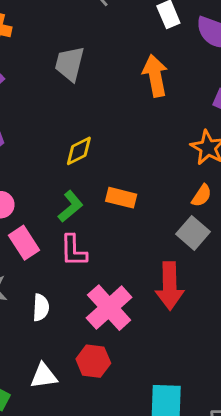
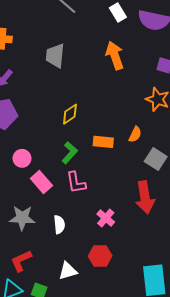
orange semicircle: (202, 196) -> (135, 134), moved
pink cross: (109, 308) -> (106, 218), size x0.6

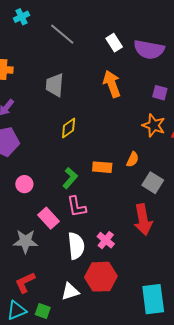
yellow diamond: (70, 114) -> (69, 128), moved
pink rectangle: (41, 182) -> (49, 218), moved
white semicircle: (59, 225) -> (76, 246), moved, size x1.5
red hexagon: (100, 256) -> (101, 277), size x1.4

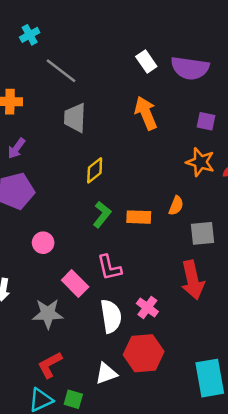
gray line: (62, 34) -> (61, 71), moved
green L-shape: (70, 178) -> (102, 215), moved
gray square: (153, 183) -> (203, 233), turned -35

